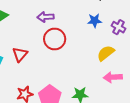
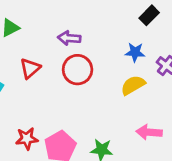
yellow semicircle: (106, 53) -> (133, 85), moved
red triangle: (20, 54) -> (30, 68), moved

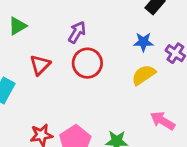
purple arrow: (69, 38) -> (77, 32), turned 120
pink arrow: (149, 132) -> (163, 121), turned 30

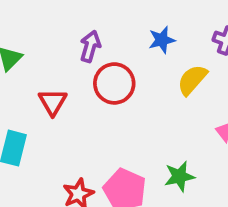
blue star: (143, 42) -> (162, 40), moved

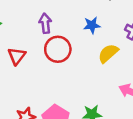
purple arrow: (90, 46) -> (45, 23), turned -30

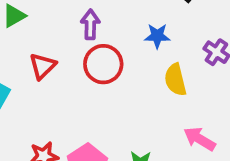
yellow semicircle: (108, 53) -> (175, 80), turned -70

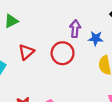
purple arrow: (90, 24) -> (75, 29), moved

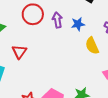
red circle: (63, 53) -> (33, 14), moved

